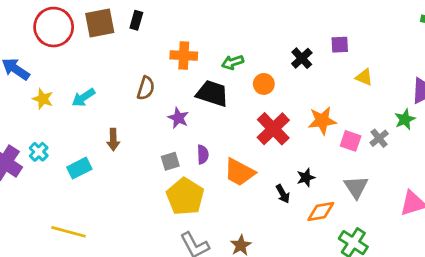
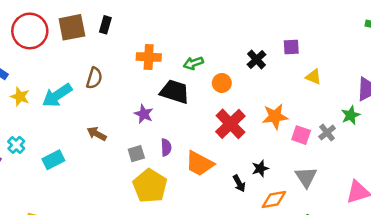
brown semicircle: (146, 88) -> (94, 78), moved
cyan arrow: (83, 98) -> (57, 95), size x1.4
brown arrow: (113, 140) -> (97, 134), moved, turned 120

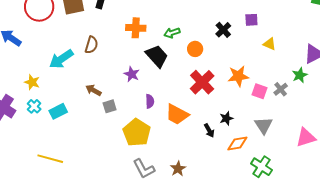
black trapezoid: (175, 92) -> (157, 56), turned 30
yellow star: (20, 97) -> (32, 82), moved
cyan cross: (16, 145) -> (34, 106), moved
gray square: (136, 154) -> (110, 106), moved

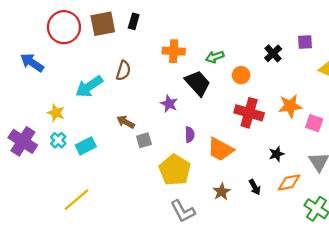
red cross: (202, 82) -> (249, 113), turned -30
black arrow: (209, 130) -> (255, 187), moved
yellow line: (50, 159) -> (77, 200), turned -55
brown star: (178, 169) -> (222, 192), moved

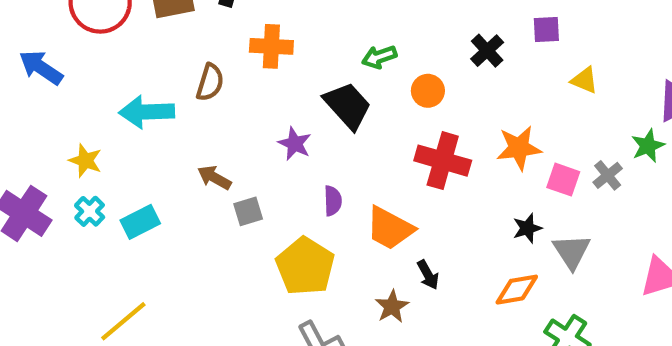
orange cross: (174, 51) -> (271, 46), moved
cyan arrow: (89, 87) -> (147, 112), turned 32
black star: (276, 154) -> (527, 228), moved
black arrow: (255, 187) -> (428, 275), moved

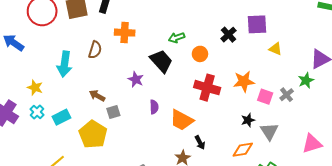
purple square: (546, 29) -> (257, 24), size x1.5
cyan arrow: (147, 112) -> (64, 64), turned -80
yellow pentagon: (305, 266) -> (93, 134), moved

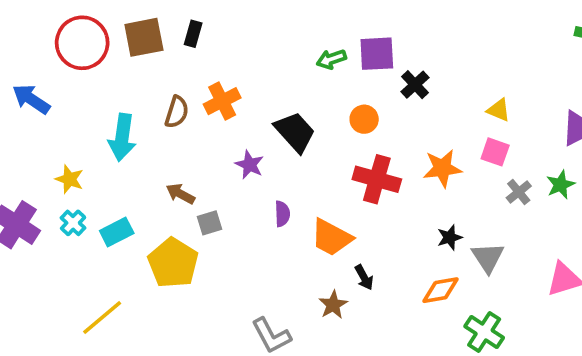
purple square: (257, 24) -> (377, 54), moved
orange cross: (125, 33) -> (222, 101), moved, turned -30
green arrow: (177, 38) -> (331, 59), moved
green star: (306, 80) -> (561, 185), moved
pink square: (265, 97) -> (495, 152), moved

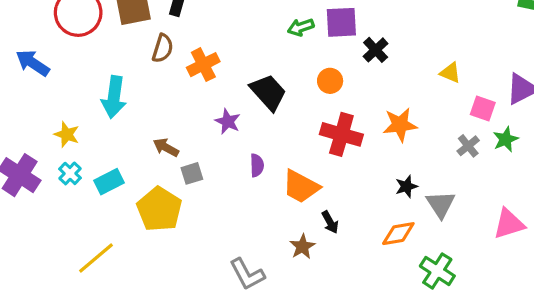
brown semicircle: (177, 112) -> (163, 48), moved
pink square: (495, 152) -> (483, 108), moved

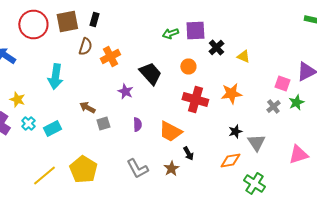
yellow triangle: (450, 73) -> (243, 56), moved
yellow star: (67, 134) -> (17, 100), moved
purple semicircle: (257, 165) -> (137, 124), moved
yellow pentagon: (159, 209) -> (83, 170), moved
gray L-shape: (247, 274) -> (137, 168), moved

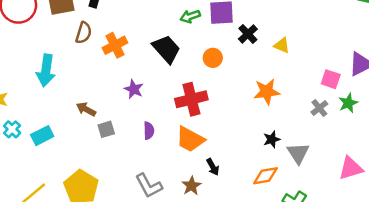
black trapezoid: (150, 74) -> (166, 49), moved
red cross: (195, 100) -> (191, 99), moved, turned -30

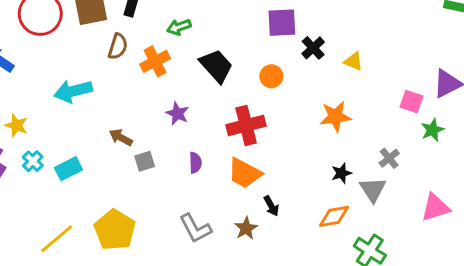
green arrow: (190, 16) -> (179, 27), moved
cyan arrow: (46, 70) -> (73, 91), turned 68
gray cross: (319, 108) -> (389, 158), moved

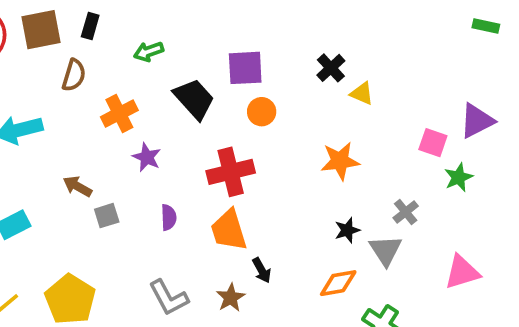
purple square: (282, 23) -> (245, 68), moved
black cross: (313, 48) -> (331, 68), moved
orange cross: (155, 61) -> (119, 114), moved
orange trapezoid: (245, 173) -> (229, 230), turned 45

